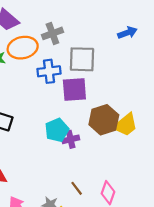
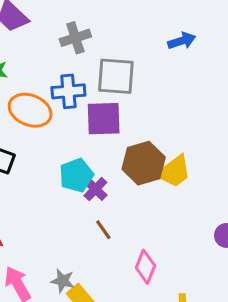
orange ellipse: (23, 48) -> (30, 110), moved, turned 32
purple cross: (71, 139) -> (95, 189), turned -35
brown line: (77, 188) -> (103, 230), moved

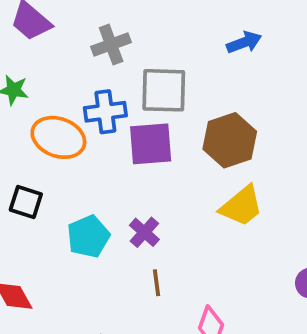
brown hexagon: (144, 163) -> (230, 140), moved
cyan pentagon: (76, 175) -> (88, 236), moved
brown line: (103, 230) -> (156, 283), turned 30

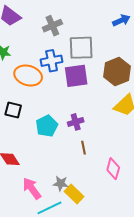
purple cross: (144, 232) -> (76, 122), turned 35

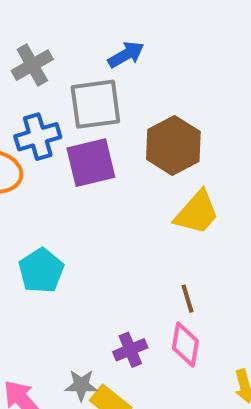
blue arrow: (121, 20) -> (126, 55), moved
purple cross: (76, 122) -> (130, 350), moved
brown line: (83, 148) -> (188, 299), moved

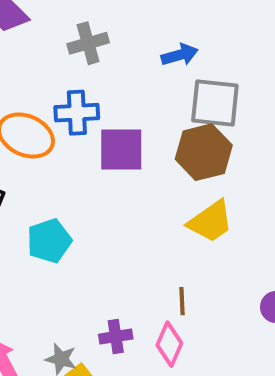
gray square: (95, 104) -> (215, 103), moved

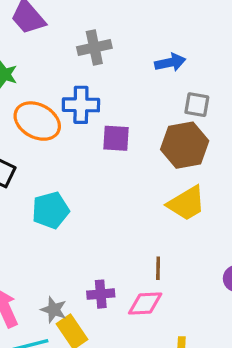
gray square: (215, 103) -> (197, 105), size x0.6
purple square: (121, 150) -> (116, 138), size x0.7
pink diamond: (169, 344) -> (145, 303), turned 60

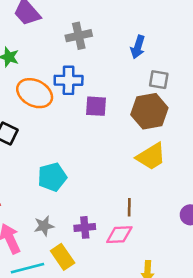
blue arrow: (170, 62) -> (138, 47), turned 120
cyan pentagon: (51, 210) -> (52, 177), moved
gray star: (54, 310) -> (44, 226), moved, turned -30

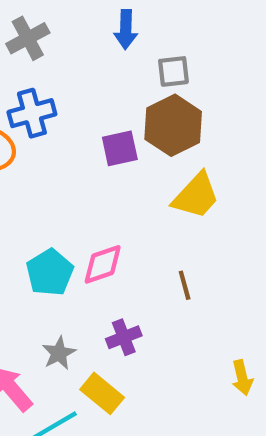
purple square: (96, 106) -> (120, 148), moved
pink diamond: (119, 235) -> (103, 264), moved

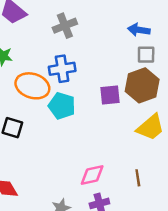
blue arrow: (126, 29) -> (139, 30), moved, turned 90
pink diamond: (103, 264) -> (92, 175), moved
cyan pentagon: (50, 272) -> (62, 106), moved, turned -30

